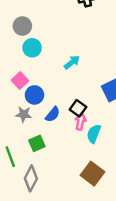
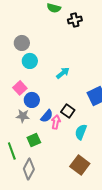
pink arrow: (80, 122) -> (56, 122), moved

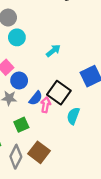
black square: (68, 111) -> (59, 93), size x1.5
brown square: (80, 165) -> (39, 152), moved

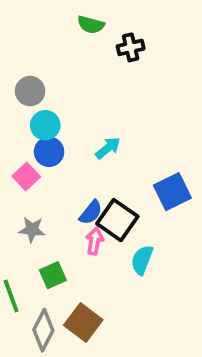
blue circle: (19, 80) -> (49, 152), moved
blue semicircle: (36, 98) -> (91, 212), moved

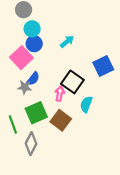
pink square: (26, 176) -> (21, 58), size x1.5
blue semicircle: (91, 212) -> (33, 79), moved
green square: (53, 275) -> (36, 113), size x1.5
brown square: (83, 323) -> (61, 120), moved

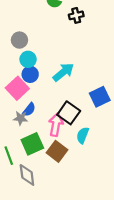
cyan arrow: (67, 42) -> (63, 72), size x1.5
pink arrow: (60, 94) -> (56, 125), size x1.5
gray diamond: (31, 144) -> (27, 175), turned -35

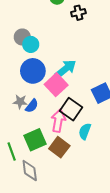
cyan circle: (28, 59) -> (31, 44), moved
blue circle: (30, 74) -> (33, 71), size x1.5
pink square: (17, 88) -> (56, 85), moved
gray star: (21, 118) -> (20, 102), moved

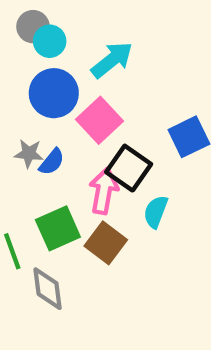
cyan arrow: (66, 69) -> (112, 60), moved

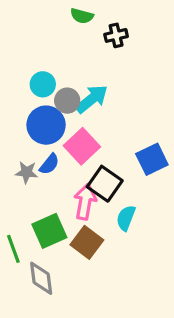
gray circle: (33, 27) -> (67, 101), moved
blue semicircle: (52, 162) -> (49, 164), moved

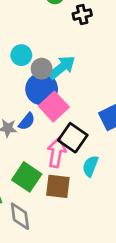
blue circle: (46, 125) -> (42, 89), moved
green square: (49, 231) -> (27, 177), turned -32
brown square: (87, 242) -> (58, 186), turned -30

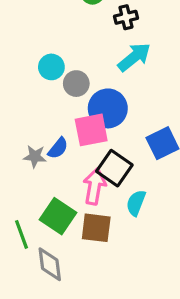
cyan arrow: (62, 67) -> (134, 57), moved
blue circle: (42, 89) -> (108, 108), moved
pink square: (54, 107) -> (91, 130), turned 32

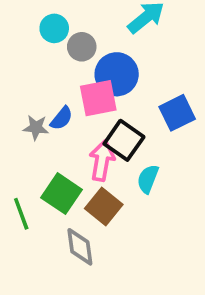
brown square: (96, 228) -> (104, 206), turned 32
gray diamond: (50, 264) -> (80, 247), moved

